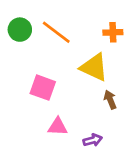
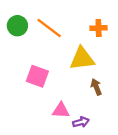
yellow triangle: (94, 67) -> (82, 59), turned -32
pink triangle: (58, 127) -> (61, 110), moved

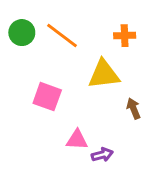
brown arrow: (96, 87) -> (134, 109), moved

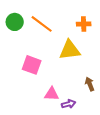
brown arrow: (134, 109) -> (90, 84), moved

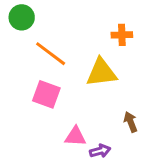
green circle: (15, 22) -> (22, 17), moved
orange line: (42, 24) -> (51, 54), moved

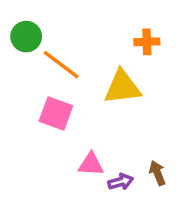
green circle: (22, 17) -> (26, 37), moved
brown arrow: (131, 122) -> (157, 173), moved

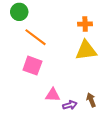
green circle: (26, 37) -> (19, 12), moved
yellow triangle: (122, 87) -> (86, 50), moved

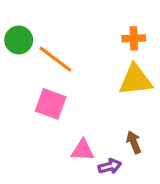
green circle: (19, 12) -> (19, 40), moved
brown arrow: (91, 100) -> (134, 142), moved

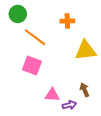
orange cross: (134, 38) -> (67, 21), moved
green circle: (19, 40) -> (18, 14), moved

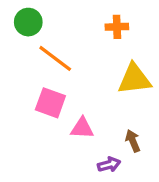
orange cross: (67, 21) -> (117, 27), moved
pink triangle: (52, 95) -> (82, 128), moved

